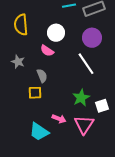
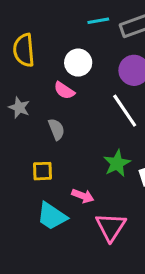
yellow square: (35, 93) -> (43, 171), moved
pink triangle: (84, 125) -> (111, 227), moved

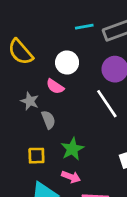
yellow semicircle: (24, 50) -> (20, 52), turned -36
gray star: (19, 108) -> (30, 101), moved
green star: (117, 163) -> (72, 149), moved

